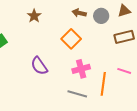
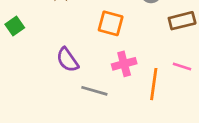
orange square: (71, 39) -> (111, 23), turned -30
gray line: (77, 94) -> (94, 91), moved

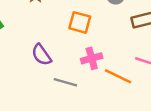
orange line: (154, 84) -> (118, 76), turned -72

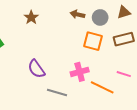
orange square: (80, 22) -> (93, 41), moved

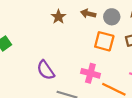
brown star: (31, 17) -> (58, 17), moved
pink cross: (80, 72) -> (90, 73), turned 30

